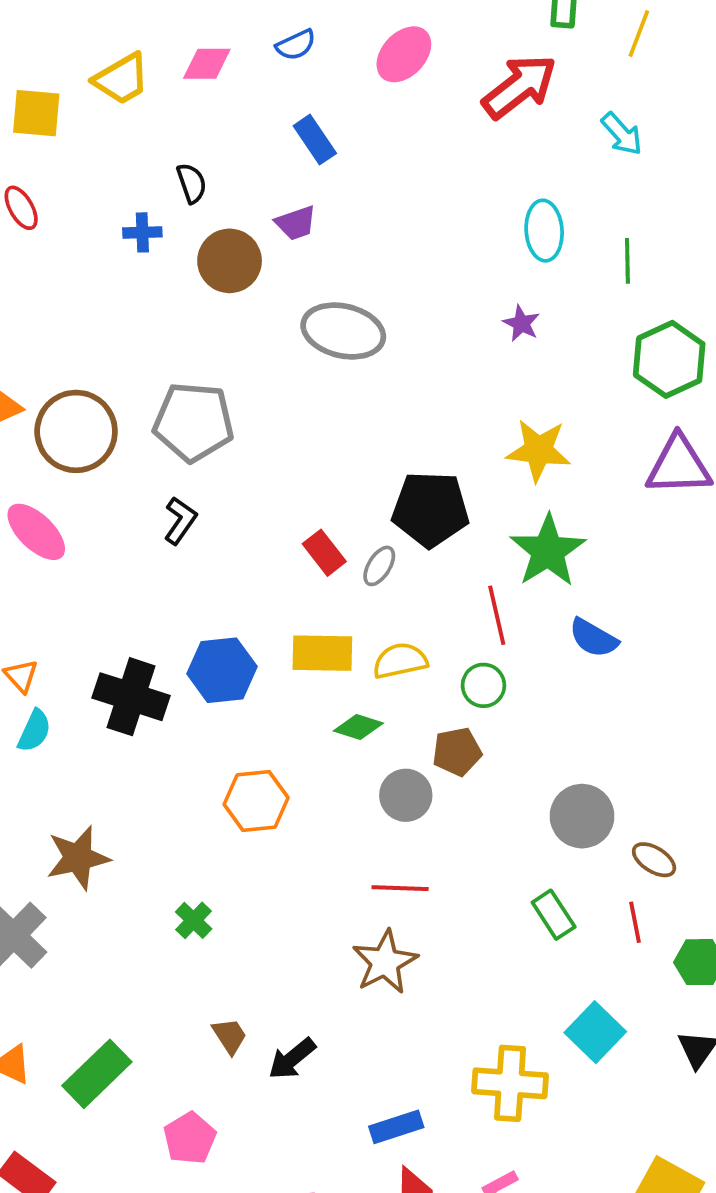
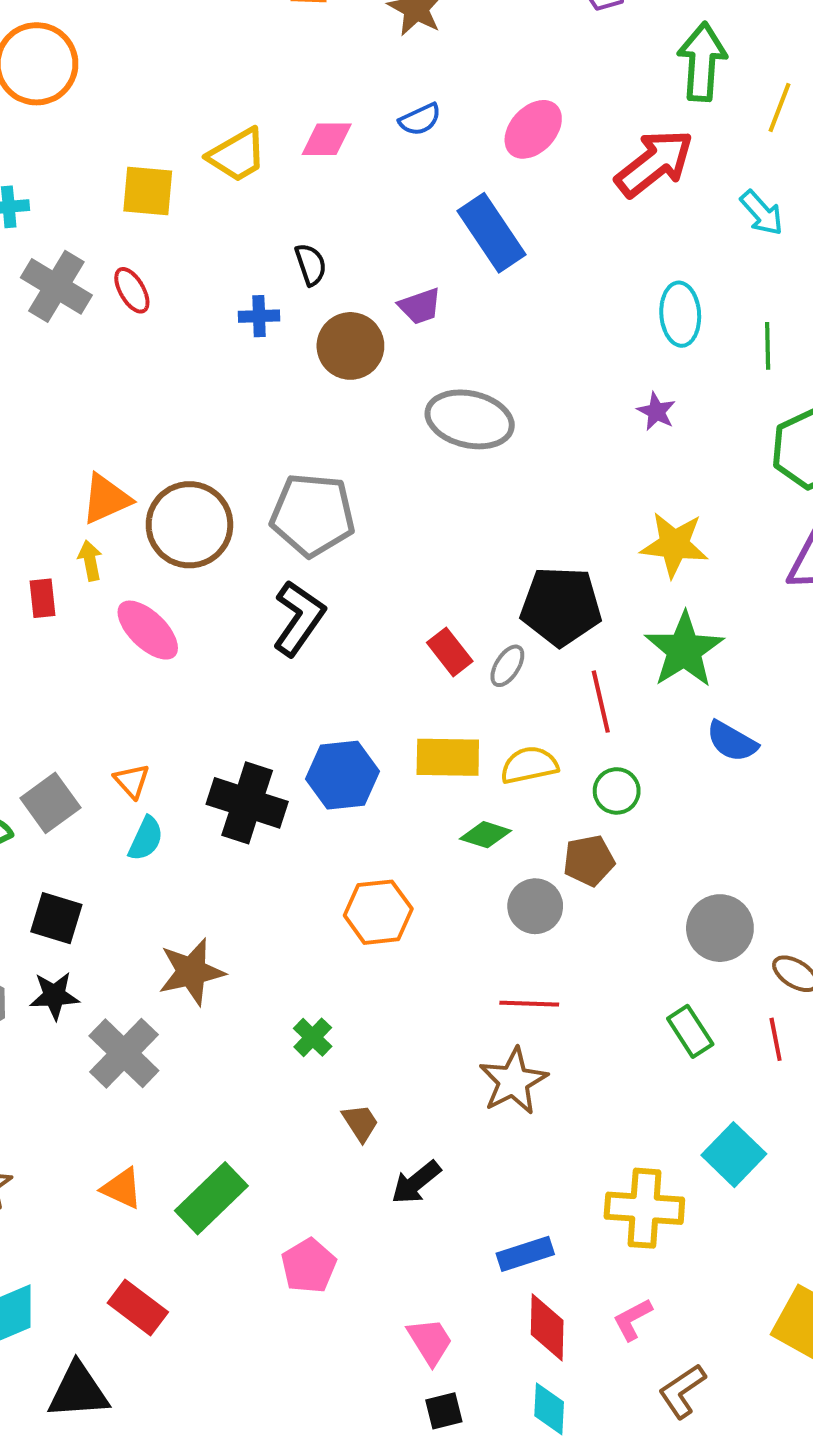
blue rectangle: (315, 140) -> (491, 233), moved, size x1.5
black L-shape: (180, 520) -> (299, 618), size x1.5
red line: (497, 615) -> (601, 702), moved
brown trapezoid: (230, 1036) -> (360, 1123), moved

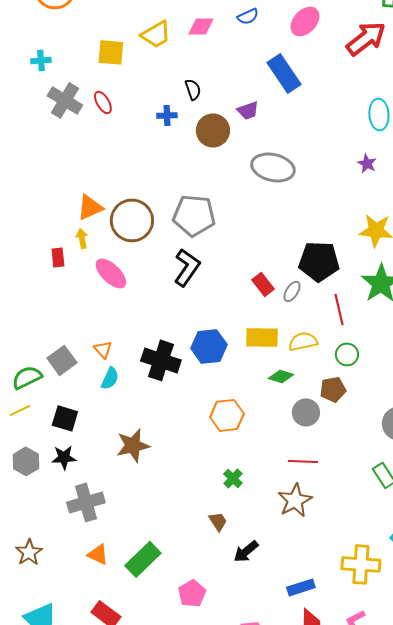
green cross: (313, 1037) -> (233, 478), moved
gray cross: (124, 1053) -> (86, 502), moved, turned 30

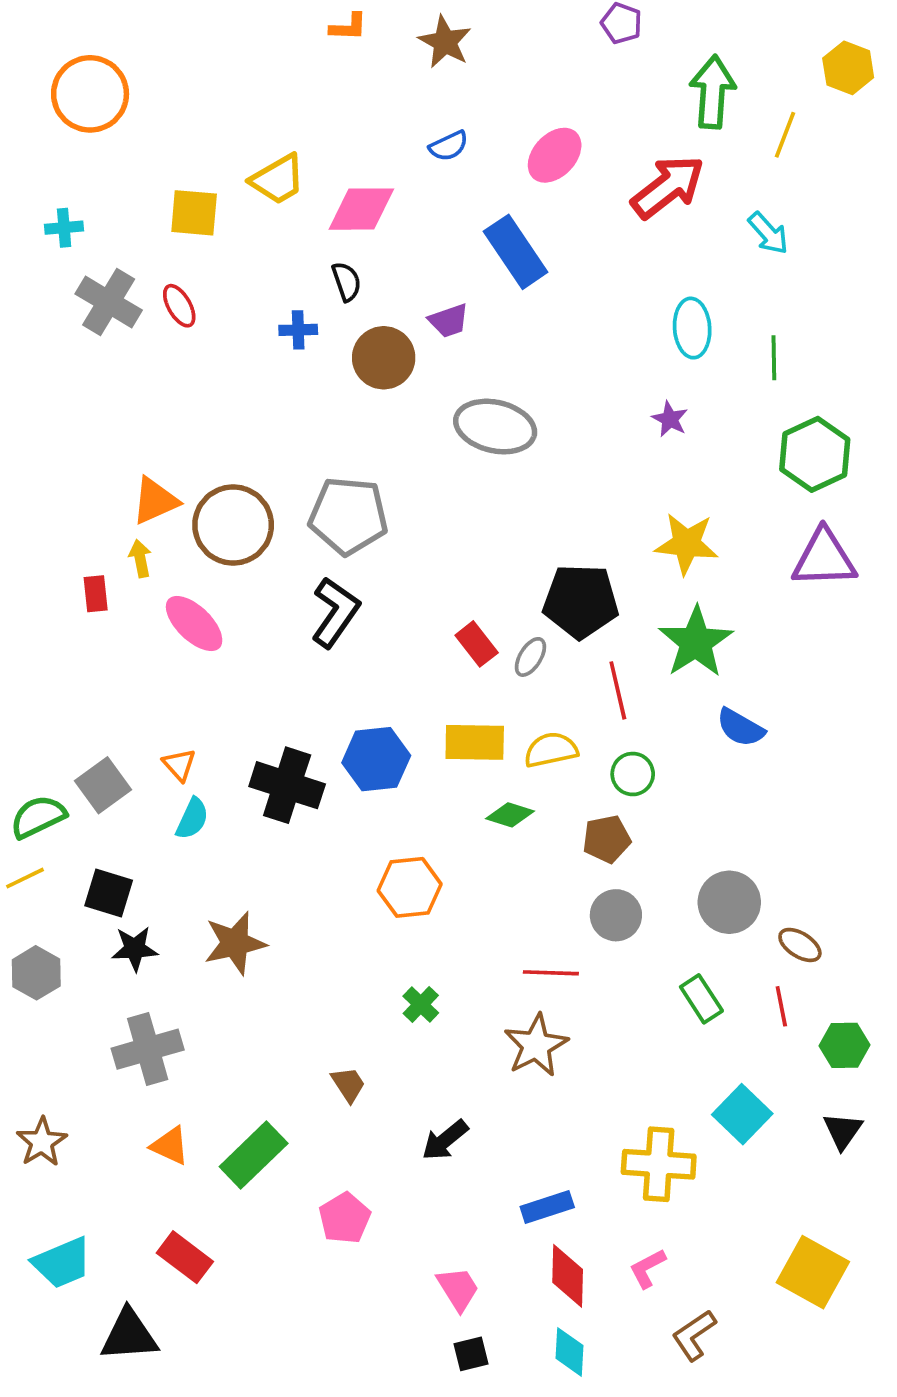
pink diamond: (201, 26) -> (361, 209), moved, size x1.4
gray circle: (306, 412) -> (616, 915), moved
black star: (64, 457) -> (135, 949), moved
brown trapezoid: (218, 521) -> (348, 1084), moved

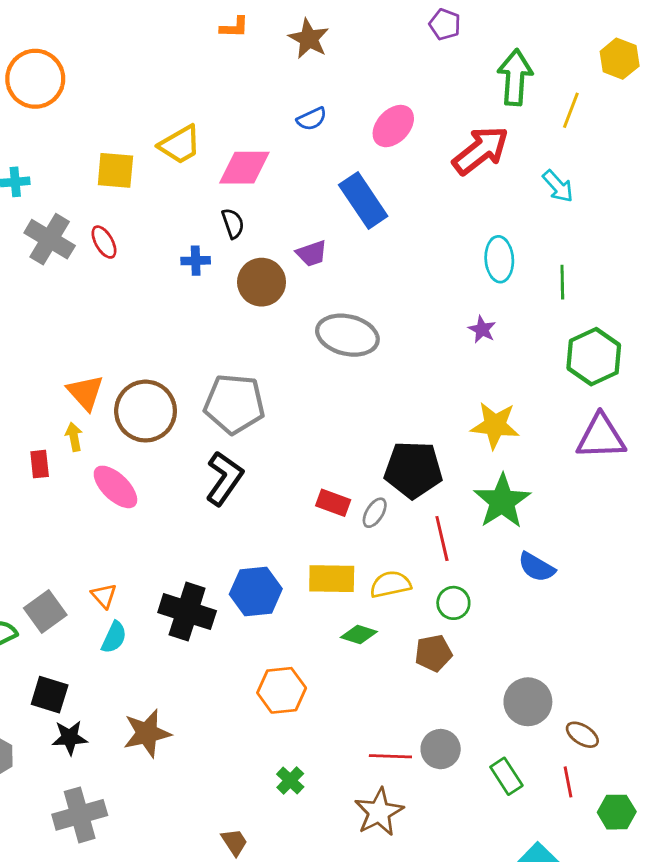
orange triangle: (155, 501) -> (85, 392), turned -48
red rectangle: (477, 644) -> (333, 503), turned -32
gray circle: (616, 915) -> (441, 749), moved

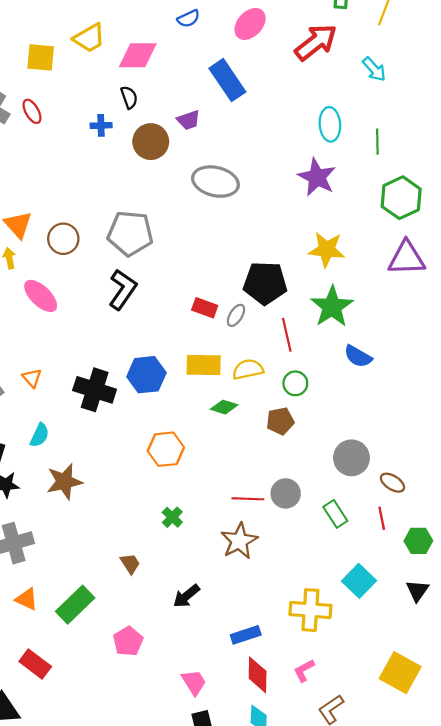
purple star: (482, 329) -> (317, 177), size x1.8
brown circle: (146, 411) -> (63, 239), size x0.7
cyan semicircle: (114, 637) -> (40, 435), moved

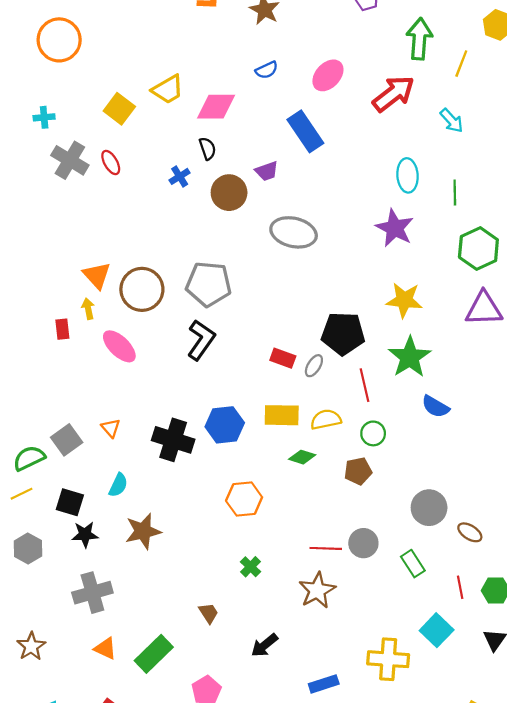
yellow square: (41, 57) -> (119, 109), turned 32
blue cross: (101, 125) -> (180, 176), turned -30
brown circle: (63, 239) -> (142, 289), size x1.4
red line: (382, 518) -> (460, 587), moved

